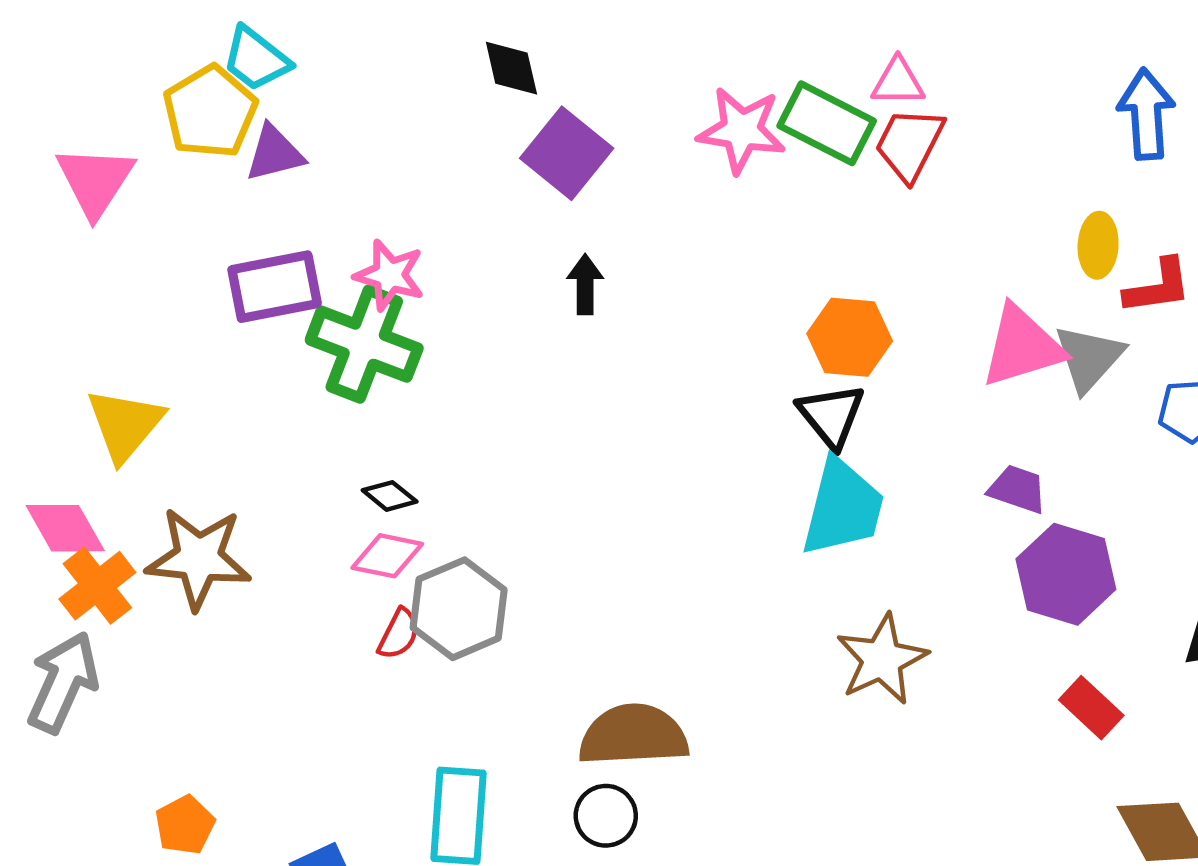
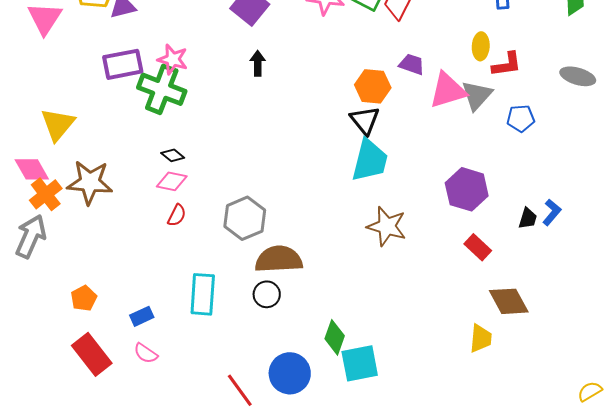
purple trapezoid: (1018, 489) -> (412, 64), moved
gray hexagon: (459, 609) -> (245, 218), moved
brown star: (882, 659) -> (387, 226), turned -30

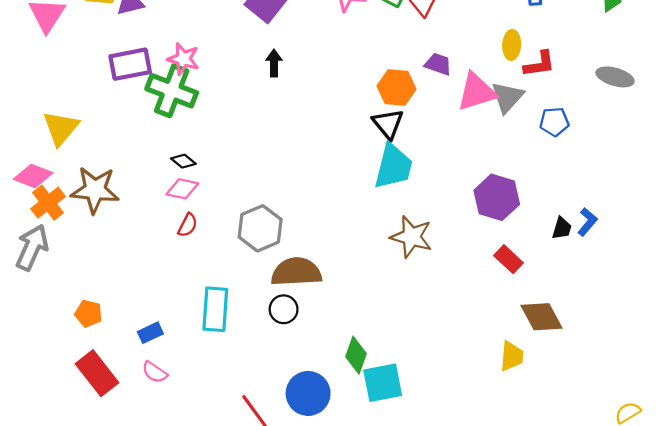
pink diamond: (32, 169) -> (33, 176), turned -39
orange pentagon: (84, 298) -> (89, 314), turned -30

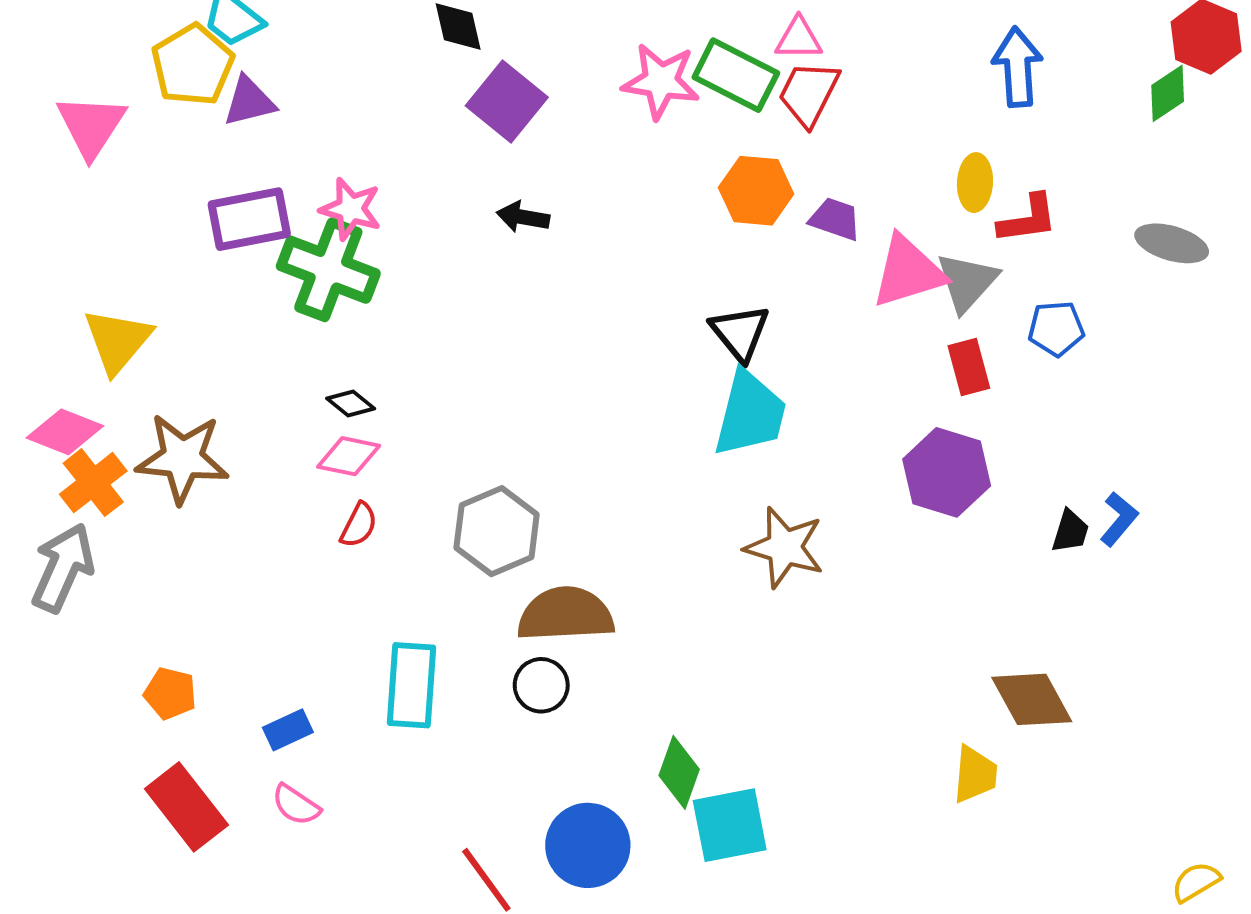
black arrow: (274, 63) -> (523, 217), turned -80
orange hexagon: (397, 88) -> (756, 191), moved
red rectangle: (508, 259) -> (969, 367), moved, turned 32

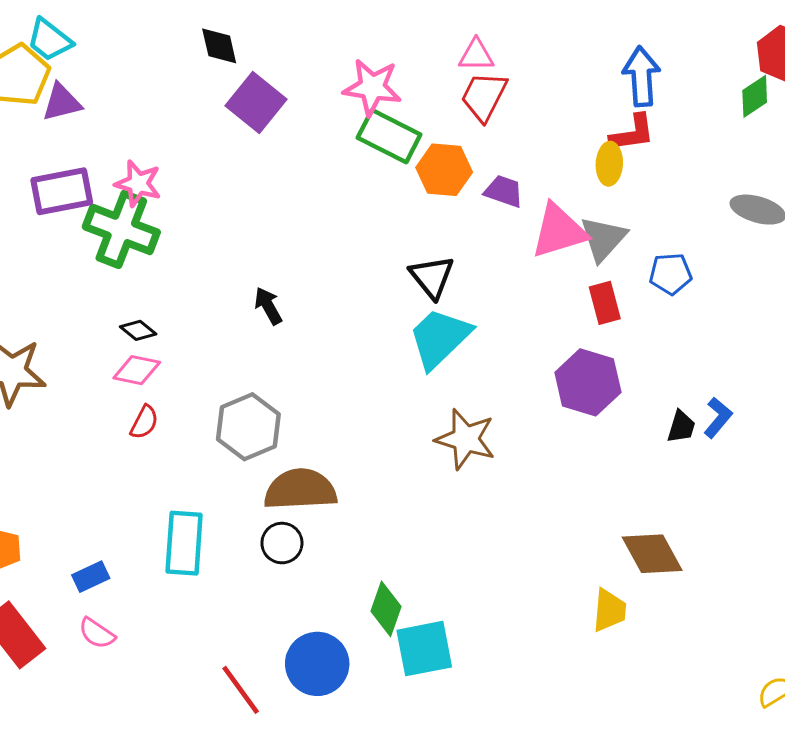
green rectangle: (736, 75) -> (389, 136), moved
black arrow: (523, 217) -> (268, 306), moved, turned 51
red L-shape: (1028, 219) -> (632, 133), moved
cyan trapezoid: (750, 414) -> (440, 338), turned -148

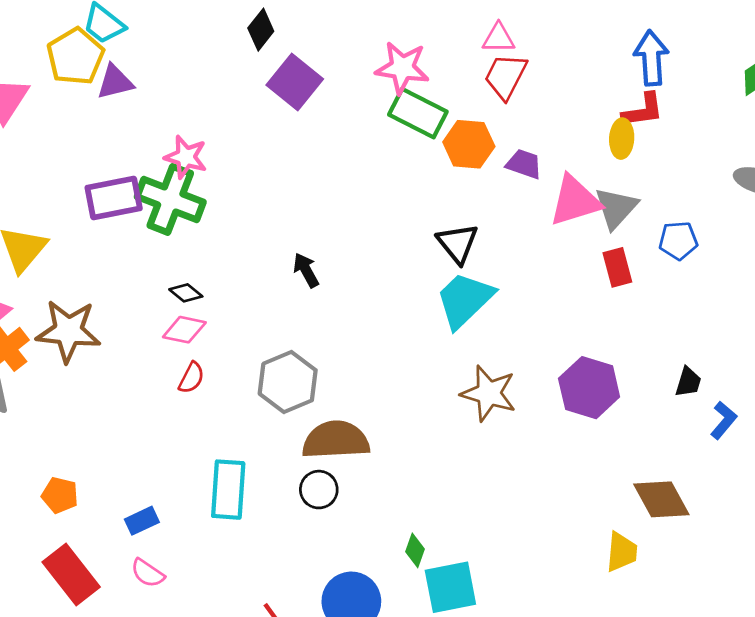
black diamond: (219, 46) -> (261, 30), turned 51
purple rectangle: (62, 191) -> (114, 198), moved
purple hexagon: (588, 382) -> (589, 388), moved
blue L-shape: (718, 418) -> (724, 420), moved
green diamond: (386, 609) -> (415, 550), size x0.7

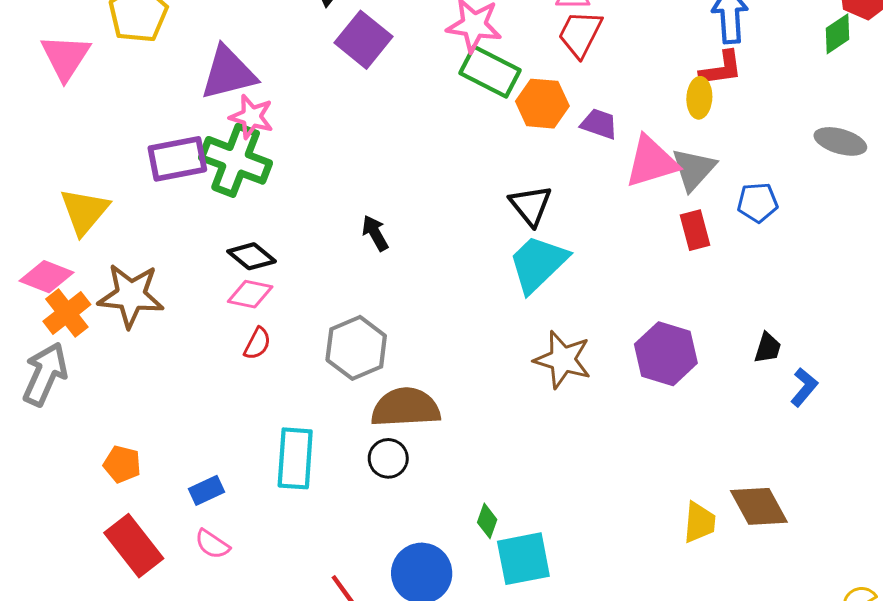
purple triangle: (115, 82) -> (228, 73), moved, size x1.5
black diamond: (186, 293) -> (252, 256), size x1.4
brown diamond: (661, 499) -> (759, 506), moved

